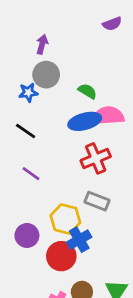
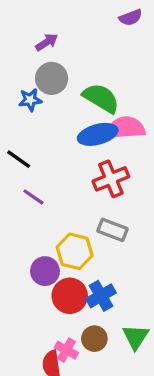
purple arrow: (42, 44) -> (47, 42), turned 42
green semicircle: (87, 91) -> (101, 98), size x1.6
black line: (26, 131) -> (19, 159), moved
purple circle: (27, 235) -> (45, 271), moved
blue cross: (79, 240) -> (101, 296), moved

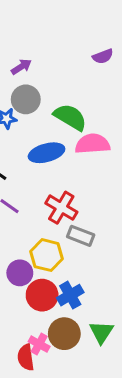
purple semicircle: (131, 17) -> (103, 56), moved
blue ellipse: (98, 134) -> (47, 153), moved
red cross: (111, 179) -> (61, 208), moved, turned -36
brown circle: (94, 339) -> (64, 334), size x1.4

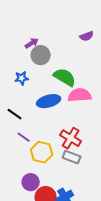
gray circle: (26, 99) -> (41, 55), moved
red cross: (61, 208) -> (71, 138), moved
yellow hexagon: (47, 255) -> (42, 152), moved

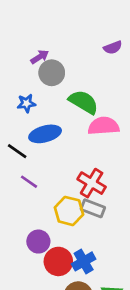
blue ellipse: (49, 101) -> (45, 134), moved
yellow hexagon: (42, 152) -> (69, 211), moved

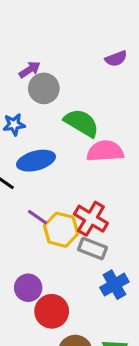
purple line: (29, 182) -> (38, 217), moved
yellow hexagon: (69, 211) -> (61, 230), moved
blue cross: (84, 261) -> (114, 285), moved

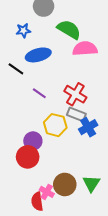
yellow hexagon: (61, 230) -> (55, 125), moved
blue cross: (114, 285) -> (88, 127), moved
red circle: (52, 311) -> (28, 157), moved

